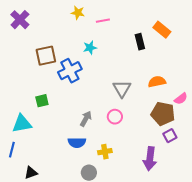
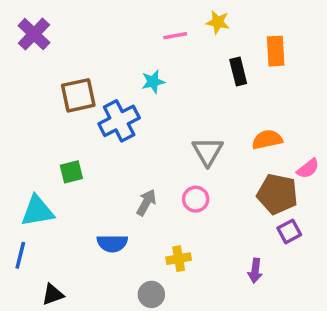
yellow star: (78, 13) -> (218, 22), moved
orange rectangle: (162, 30) -> (276, 51), turned 48
blue semicircle: (77, 143) -> (112, 243), moved
purple arrow: (150, 159) -> (255, 271), size x0.6

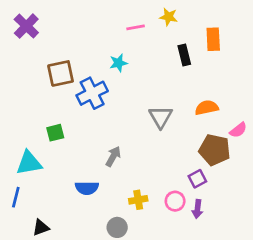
pink circle: (196, 199) -> (175, 201), moved
purple square: (289, 231) -> (197, 179), moved

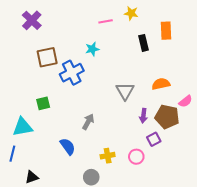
purple cross: (26, 26) -> (32, 20), moved
blue semicircle: (87, 188) -> (68, 146), turned -126
purple arrow: (197, 209) -> (143, 116), moved

